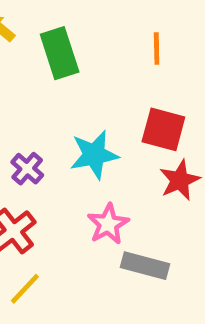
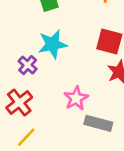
cyan star: (94, 155) -> (53, 44), moved

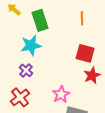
cyan star: (53, 44) -> (31, 45), moved

